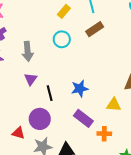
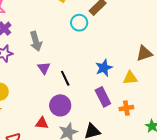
cyan circle: (62, 39) -> (79, 23), moved
blue star: (80, 89) -> (104, 68), moved
purple rectangle: (83, 118) -> (103, 97), turned 36

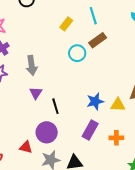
yellow triangle: (130, 78) -> (118, 105), moved
purple rectangle: (103, 97) -> (90, 130), turned 48
orange cross: (126, 108) -> (116, 138), moved

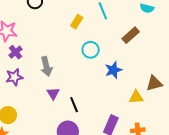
brown rectangle: (98, 40) -> (131, 35), moved
blue star: (95, 101) -> (113, 70), moved

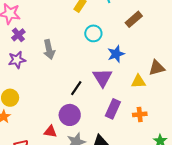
purple triangle: (53, 93) -> (102, 78), moved, size x1.5
black line: (74, 105) -> (76, 88), turned 56

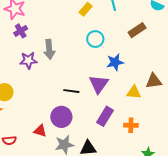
purple star: (17, 60) -> (28, 60), moved
black line: (76, 88) -> (71, 91), turned 56

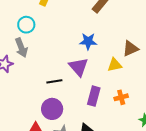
cyan circle: (95, 39) -> (26, 25), moved
blue star: (115, 62) -> (88, 41), turned 30

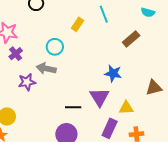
gray arrow: (21, 48) -> (46, 69), turned 114
yellow triangle: (115, 65) -> (126, 108), moved

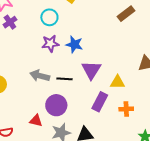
gray arrow: (46, 69) -> (40, 76), moved
blue star: (113, 73) -> (74, 44), moved
purple star: (27, 82) -> (50, 43), moved

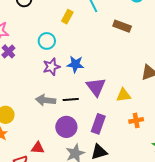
brown rectangle: (126, 14) -> (122, 26), turned 66
purple rectangle: (100, 102) -> (98, 124), moved
red triangle: (36, 121) -> (38, 148), moved

